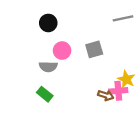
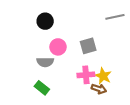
yellow star: (126, 79) -> (103, 76), moved
pink cross: (118, 91) -> (86, 75), moved

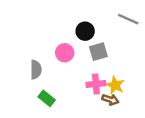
gray line: (115, 17) -> (128, 19), turned 36
black circle: (45, 21) -> (85, 31), moved
gray semicircle: (45, 62) -> (36, 70), moved, turned -91

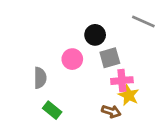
pink cross: (96, 84) -> (122, 81), moved
brown arrow: (110, 100) -> (111, 111), moved

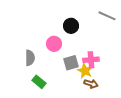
gray square: (110, 58) -> (71, 63), moved
yellow star: (129, 95) -> (85, 71), moved
brown arrow: (111, 111) -> (91, 84), moved

